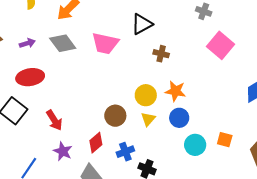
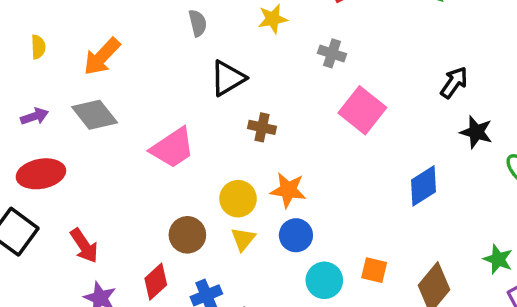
pink trapezoid: (105, 43) -> (173, 148), moved, turned -44

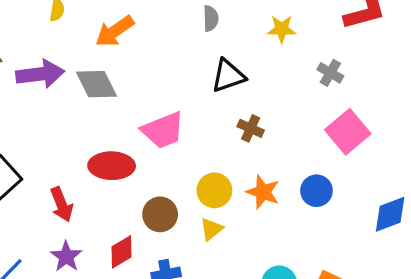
purple arrow: (35, 116) -> (40, 74), size x1.8
red ellipse: (41, 174) -> (112, 166), moved
blue circle: (296, 235) -> (316, 191), moved

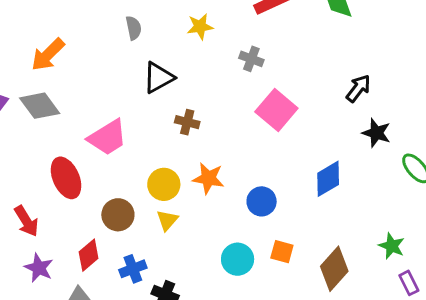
red ellipse: (112, 166) -> (66, 178), turned 75
blue circle: (316, 191) -> (262, 201), moved

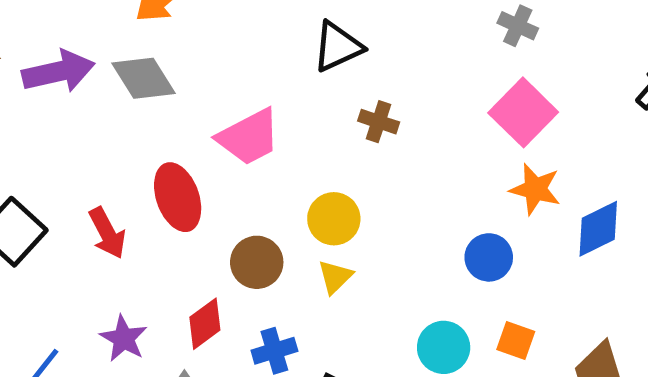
gray cross: (251, 59) -> (518, 26), moved
orange star: (208, 178) -> (535, 189), moved
red arrow: (26, 221) -> (107, 233), moved

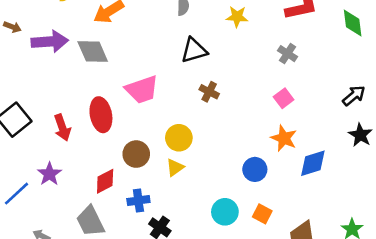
pink square: (523, 112) -> (284, 98), size x0.6
purple star: (124, 338) -> (49, 174), moved

